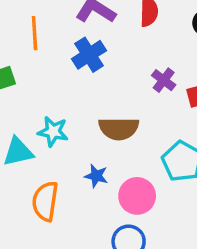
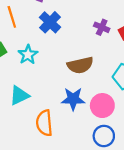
cyan star: (53, 132) -> (28, 55), moved, turned -30
blue star: (96, 176) -> (73, 99), size x1.5

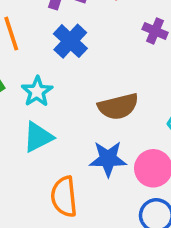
purple cross: (102, 27) -> (155, 31), moved
cyan triangle: (19, 95) -> (38, 137), moved

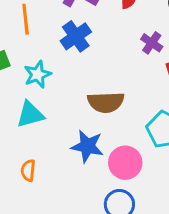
orange semicircle: (64, 197) -> (28, 170), moved, size x0.6

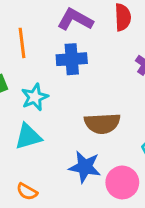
blue cross: (76, 36) -> (72, 59), turned 32
orange semicircle: (28, 170) -> (27, 192), turned -65

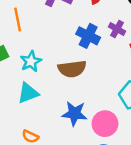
blue cross: (72, 59) -> (88, 36), moved, turned 35
brown semicircle: (102, 123) -> (72, 69), moved

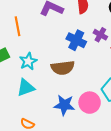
pink circle: (105, 124) -> (90, 103), moved

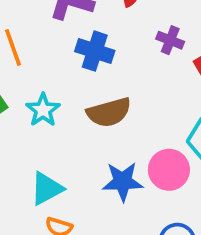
blue cross: (76, 40) -> (95, 51), moved
cyan triangle: (26, 88) -> (47, 189), moved

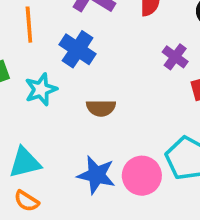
blue cross: (95, 51) -> (78, 49), moved
brown semicircle: (109, 112) -> (101, 108), size x0.7

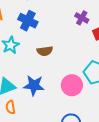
blue star: (96, 175) -> (34, 85), moved
orange semicircle: (27, 201) -> (11, 107), turned 56

